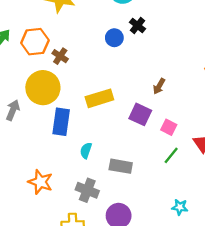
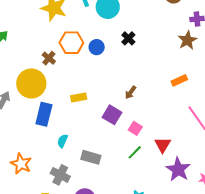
black cross: (137, 25) -> (128, 38), moved
orange hexagon: (35, 42) -> (71, 43), moved
yellow rectangle: (99, 98) -> (79, 98), size x0.7

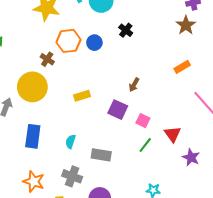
blue rectangle: (44, 114) -> (33, 136), moved
orange star: (21, 164) -> (34, 181), moved
purple star: (178, 169) -> (191, 157), size x0.7

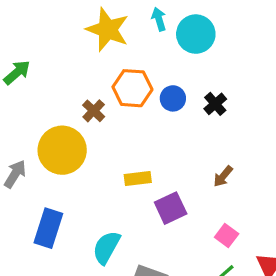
black cross: (126, 30) -> (215, 104), moved
purple square: (118, 110) -> (171, 208), moved, turned 30
cyan semicircle: (71, 142) -> (106, 247), size x1.5

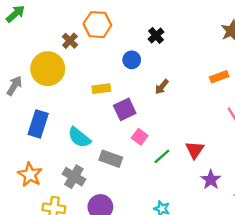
blue circle: (173, 98) -> (132, 60), moved
pink square: (227, 236) -> (140, 137), moved
cyan semicircle: (106, 247) -> (79, 137), turned -80

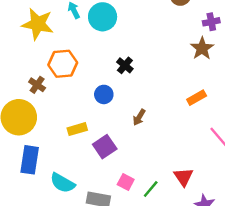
blue rectangle: (38, 124) -> (30, 160), moved
pink square: (140, 137) -> (126, 182), moved

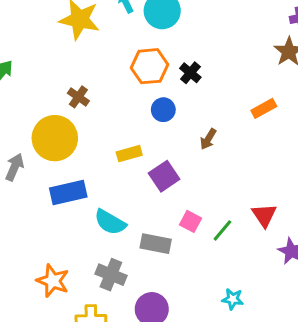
orange hexagon: (63, 64) -> (149, 66), moved
orange rectangle: (197, 98) -> (264, 108), moved
blue rectangle: (30, 160) -> (68, 192), turned 68

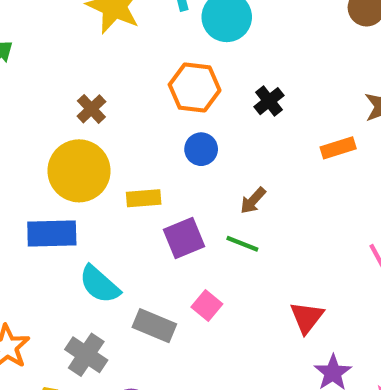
black cross: (190, 73) -> (269, 101), moved
orange rectangle: (264, 108) -> (338, 148), moved
yellow circle: (55, 138) -> (79, 171), moved
green line: (222, 230) -> (242, 244), moved, turned 60

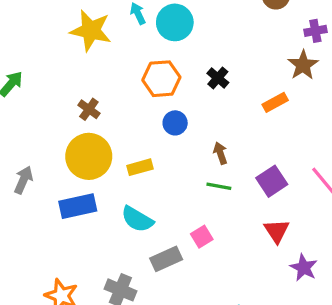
brown arrow: (253, 201) -> (220, 153), turned 130
purple square: (184, 238) -> (272, 181), moved
cyan semicircle: (99, 284) -> (137, 219), moved
pink square: (207, 306) -> (202, 237), turned 30
gray rectangle: (154, 326) -> (166, 259), turned -36

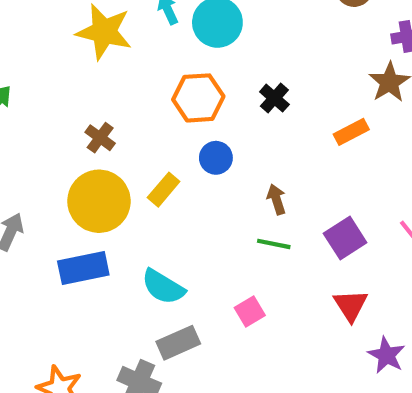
yellow rectangle: (140, 167) -> (164, 190), moved, turned -35
gray rectangle: (166, 259) -> (178, 343), moved

